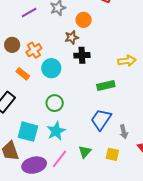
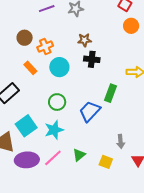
orange circle: (84, 20) -> (131, 26), moved
green rectangle: (106, 86) -> (110, 93), turned -66
blue trapezoid: (101, 119) -> (90, 111), moved
cyan square: (28, 132) -> (26, 126), turned 30

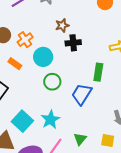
green circle: (57, 102) -> (52, 82), moved

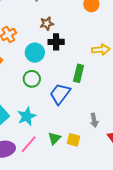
cyan circle: (43, 57) -> (35, 53), moved
yellow square: (108, 140) -> (73, 140), moved

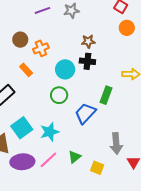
brown star: (47, 24) -> (88, 41), moved
gray arrow: (94, 120) -> (116, 144), size x1.5
yellow square: (73, 140) -> (97, 168), moved

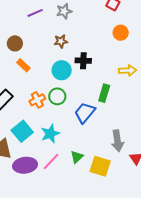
orange circle: (127, 28) -> (121, 33), moved
brown star: (88, 41) -> (61, 41), moved
orange cross: (41, 48) -> (37, 100), moved
orange rectangle: (26, 70) -> (23, 65), moved
yellow square: (97, 168) -> (100, 166), size x1.5

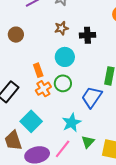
black cross: (83, 61) -> (87, 35), moved
orange rectangle: (23, 65) -> (38, 70), moved, turned 32
cyan star: (50, 134) -> (72, 123), moved

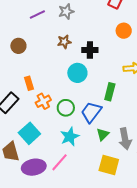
cyan circle: (65, 57) -> (77, 73), moved
orange rectangle: (38, 70) -> (29, 83), moved
green circle: (63, 83) -> (66, 108), moved
green triangle: (88, 142) -> (103, 134), moved

